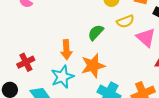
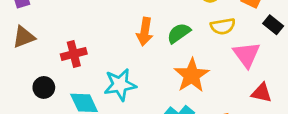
orange arrow: (66, 50) -> (145, 32), moved
orange star: (93, 66) -> (192, 75), moved, turned -30

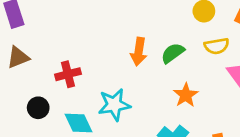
orange star: (192, 75) -> (186, 95), size x0.7

